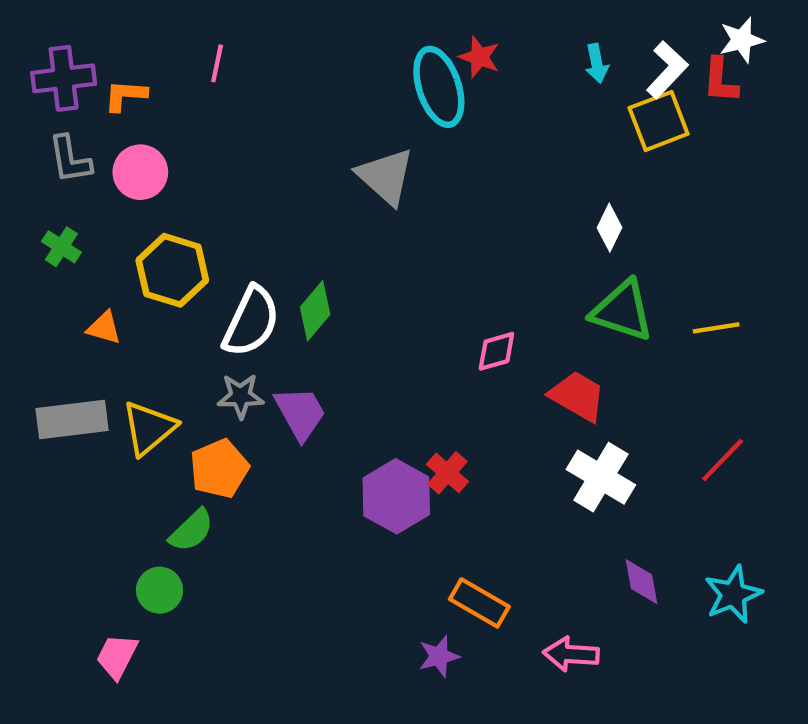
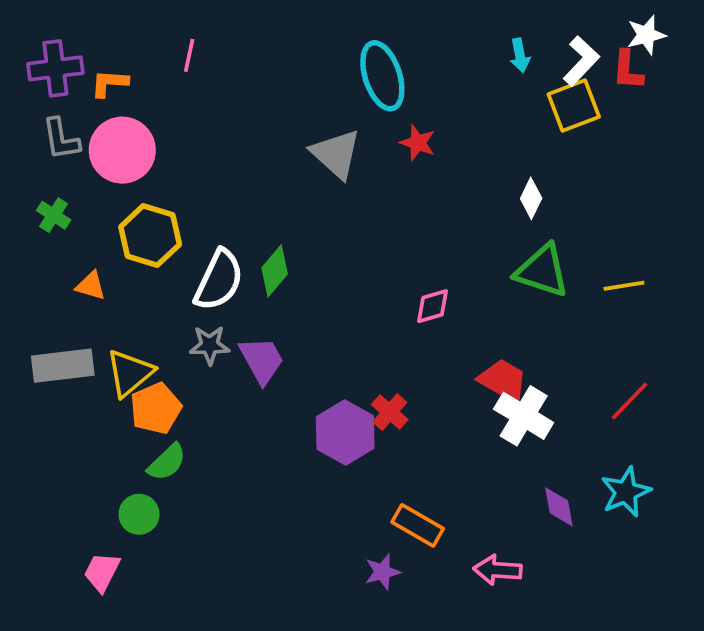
red star: (479, 57) -> (418, 143), moved
pink circle: (140, 172) -> (122, 150), size x1.4
red trapezoid: (577, 396) -> (503, 380), moved
orange pentagon: (219, 469) -> (156, 408), moved
cyan star: (733, 594) -> (626, 492), moved

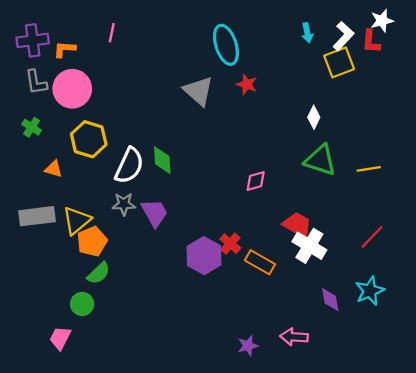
green diamond: (275, 271) -> (162, 160), turned -44
orange rectangle: (418, 525) -> (260, 262), moved
purple star: (382, 572) -> (248, 346), moved

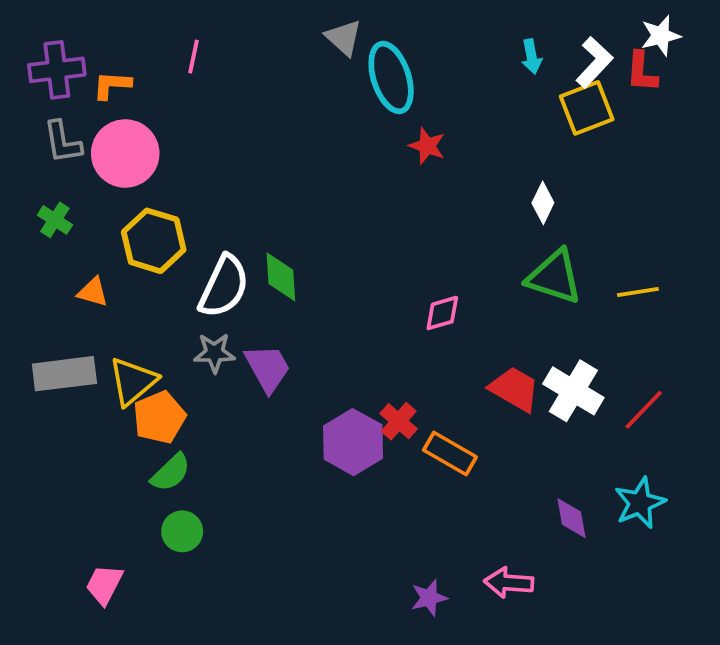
gray triangle: (199, 91) -> (344, 38), moved, size x0.7
white cross: (309, 246) -> (573, 391), moved
green circle: (82, 304) -> (182, 531), moved

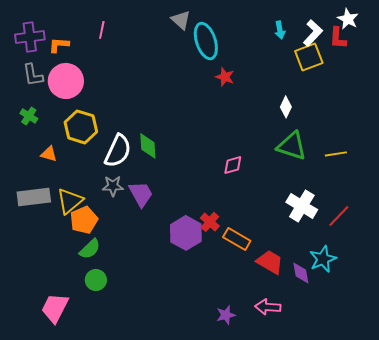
white star: (661, 36) -> (348, 19), turned -30
red trapezoid: (514, 389) -> (270, 262), moved
cyan star: (640, 503) -> (323, 259), moved
pink trapezoid: (104, 585) -> (55, 308), size x1.4

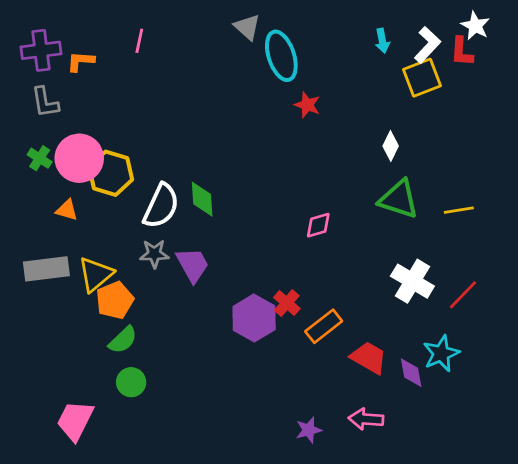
pink circle: (66, 81) -> (79, 158), moved
orange rectangle: (237, 239) -> (324, 326), turned -68

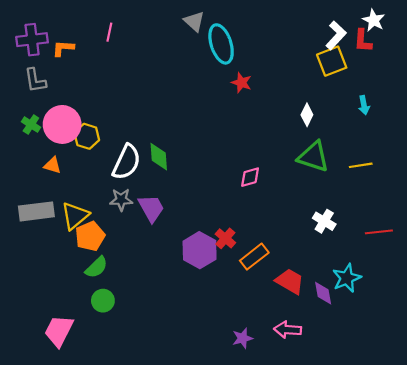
cyan arrow: (382, 41) -> (364, 105), moved
yellow hexagon: (111, 173) -> (87, 136), size x0.7
white cross: (412, 281) -> (324, 221), size x0.7
red line: (463, 295) -> (379, 232), moved, turned 40

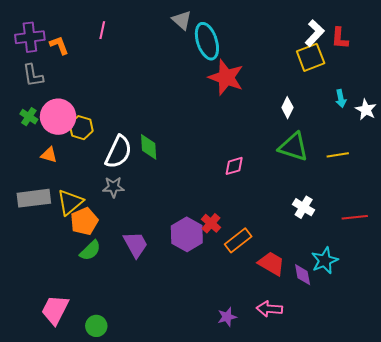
white star: (374, 20) -> (366, 110), moved
orange L-shape: (63, 48) -> (59, 45), turned 65
red star: (241, 83) -> (226, 77), size x1.8
purple trapezoid: (151, 208) -> (136, 244), moved
green circle: (103, 301) -> (96, 326), moved

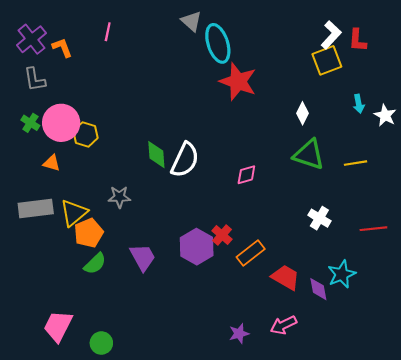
purple cross: (30, 37) -> (31, 39), turned -32
white semicircle: (118, 152) -> (185, 160), moved
pink arrow: (269, 309) -> (283, 325), turned -30

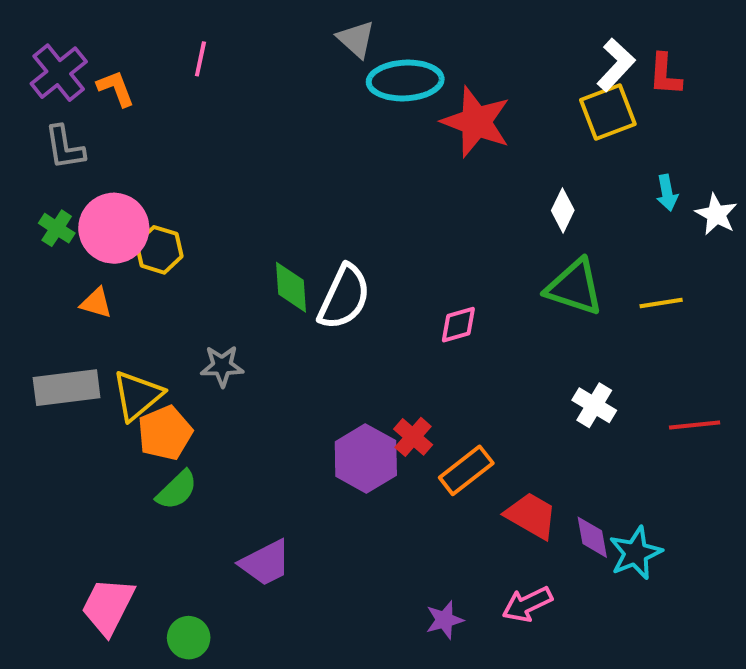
cyan ellipse: (218, 43) -> (405, 80), turned -75
red star: (238, 82) -> (476, 122), moved
purple trapezoid: (143, 257) -> (265, 563), moved, turned 92
cyan star: (342, 274) -> (636, 553), moved

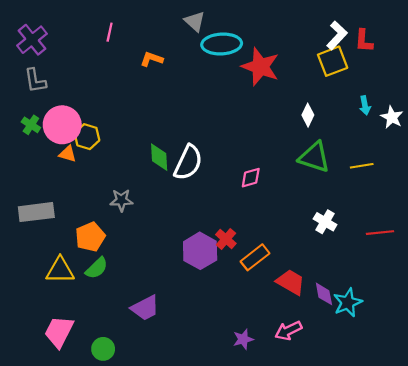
orange L-shape: (116, 88) -> (152, 59), moved, turned -50
orange triangle: (96, 303) -> (68, 154), moved
yellow triangle: (137, 395) -> (60, 270), moved, turned 40

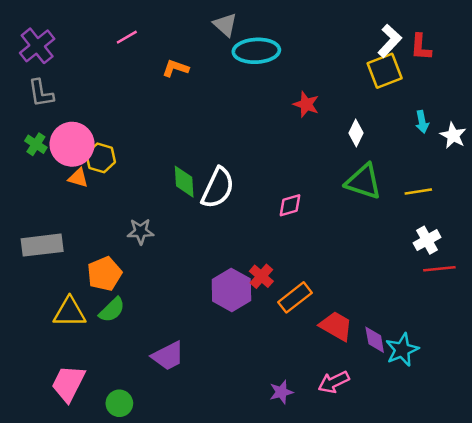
pink line: (110, 32) -> (127, 37), turned 48
red star: (260, 67) -> (306, 104), moved, size x0.6
white cross: (325, 222) -> (427, 240), moved, turned 30

